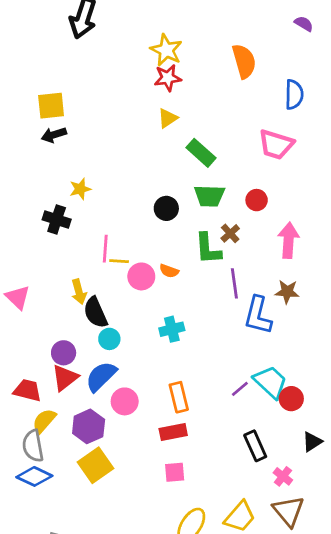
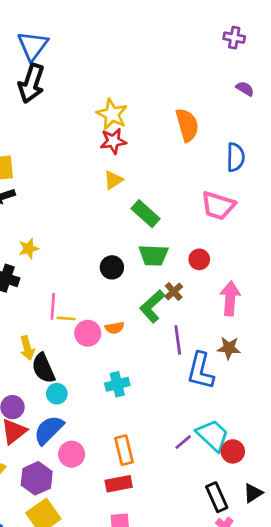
green L-shape: (208, 249) -> (152, 306), turned 52
orange semicircle: (169, 271) -> (115, 328), turned -30
black rectangle: (255, 446) -> (217, 497), moved

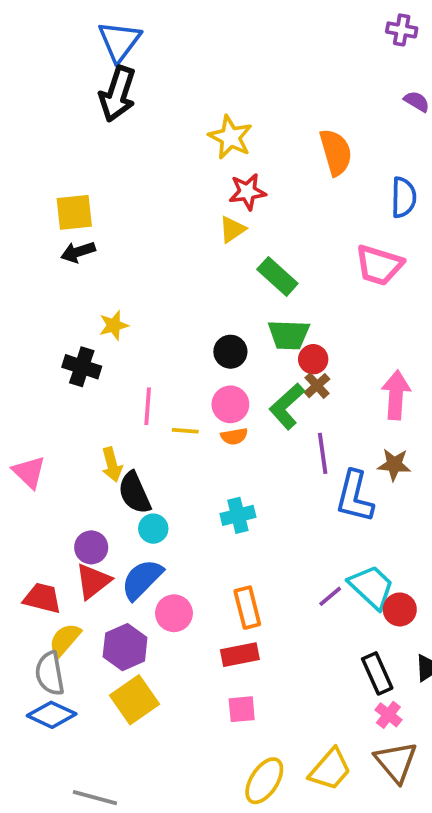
red star: (113, 141) -> (247, 192), moved
red circle: (199, 259) -> (313, 359), moved
yellow line: (66, 318) -> (185, 431), moved
pink circle: (88, 333) -> (230, 404), moved

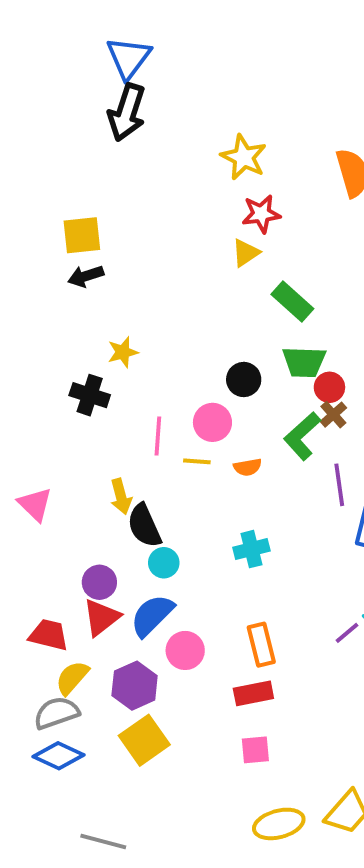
pink circle: (230, 404) -> (212, 422), moved
gray semicircle: (50, 673) -> (57, 713), turned 81
yellow ellipse: (264, 781) -> (279, 824), turned 42

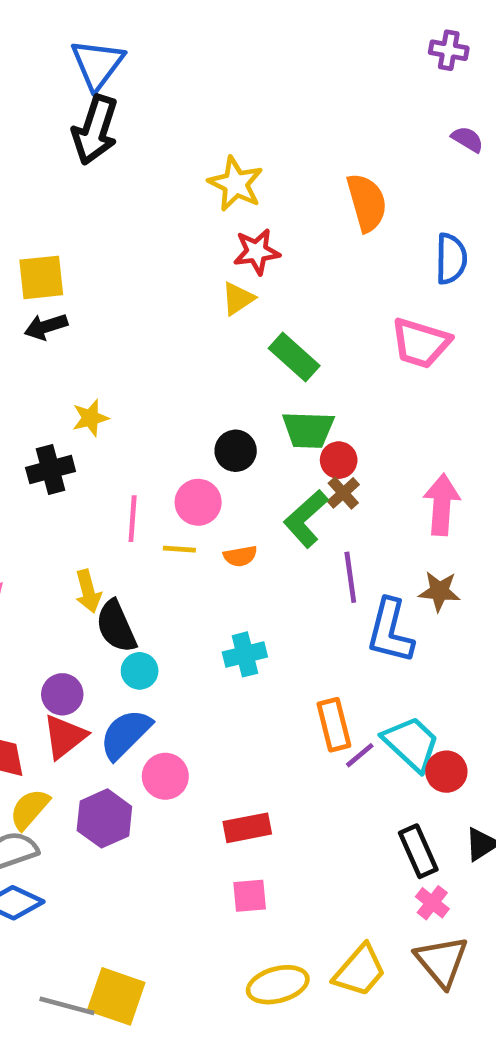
black cross: (90, 395) -> (51, 469), turned -33
orange rectangle: (261, 645) -> (334, 725), moved
yellow square: (144, 740) -> (116, 996), moved, turned -36

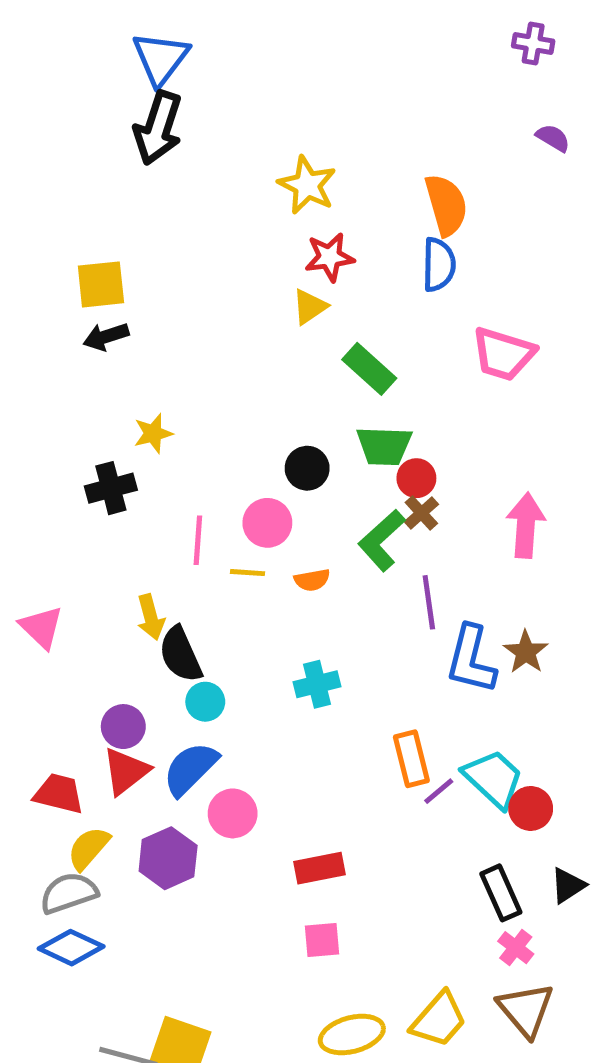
blue semicircle: (451, 259) -> (439, 265), moved
brown star: (439, 591) -> (526, 652), moved, turned 30

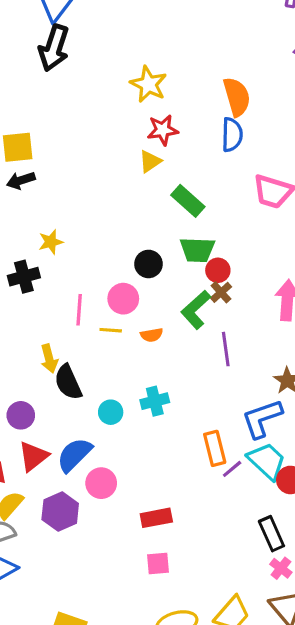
blue L-shape: (471, 659) -> (262, 418), moved, turned 57
cyan circle: (205, 702) -> (111, 412), moved
purple circle: (123, 727) -> (21, 415), moved

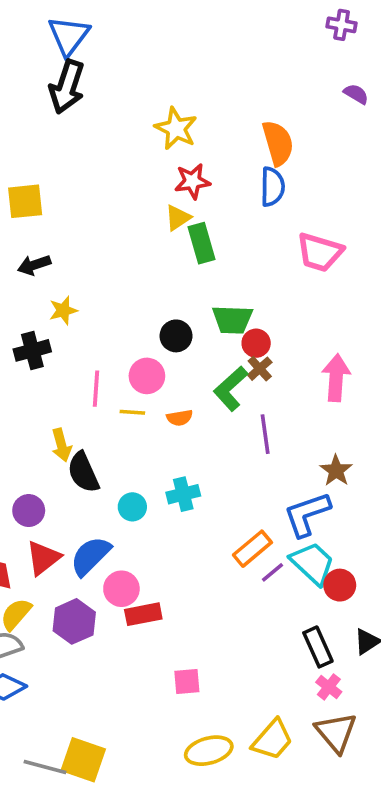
black arrow: (21, 180) -> (34, 265), moved
green rectangle: (188, 201) -> (201, 243), moved, turned 32
orange rectangle: (215, 448) -> (252, 549), turned 64
red rectangle: (156, 518) -> (143, 614), moved

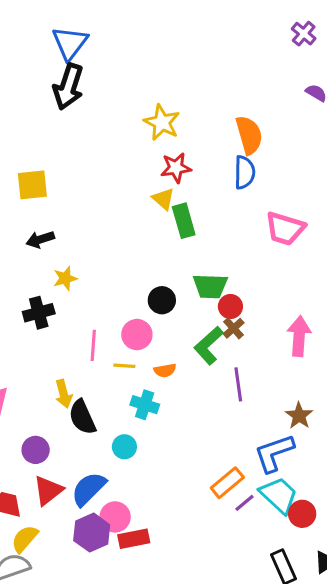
purple cross: (342, 25) -> (304, 34), turned 30
yellow triangle: (178, 218) -> (163, 199), turned -45
cyan cross: (183, 494) -> (145, 405), moved, turned 32
purple hexagon: (74, 621) -> (92, 533), moved

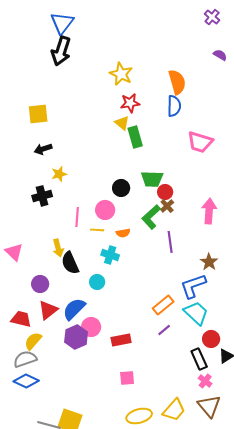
purple line: (244, 503) -> (164, 330), moved
red circle: (302, 514) -> (211, 339), moved
red rectangle: (134, 539) -> (121, 340), moved

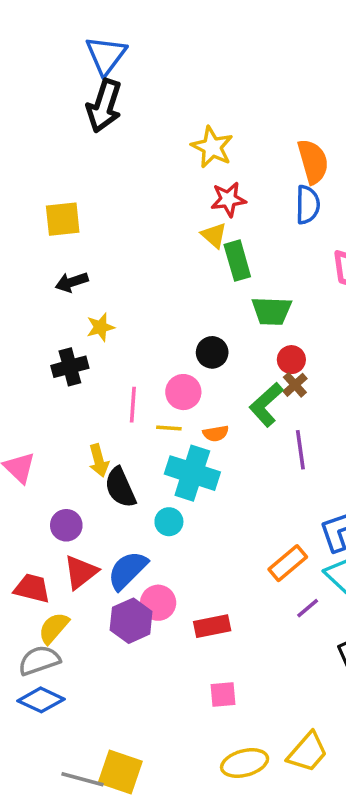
green trapezoid: (152, 179) -> (272, 311), moved
cyan cross: (110, 255) -> (192, 473), size x1.6
purple line: (164, 330) -> (308, 608), moved

